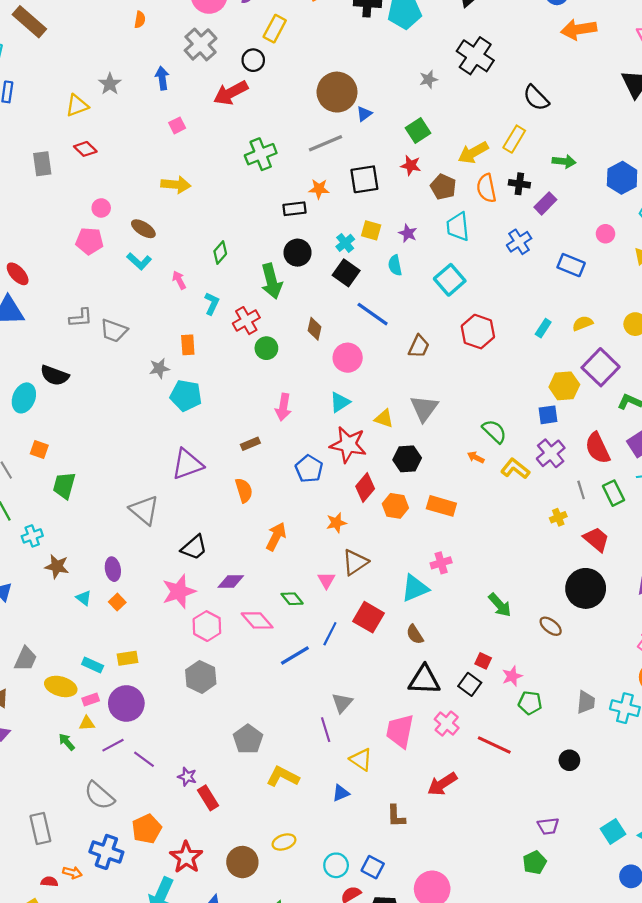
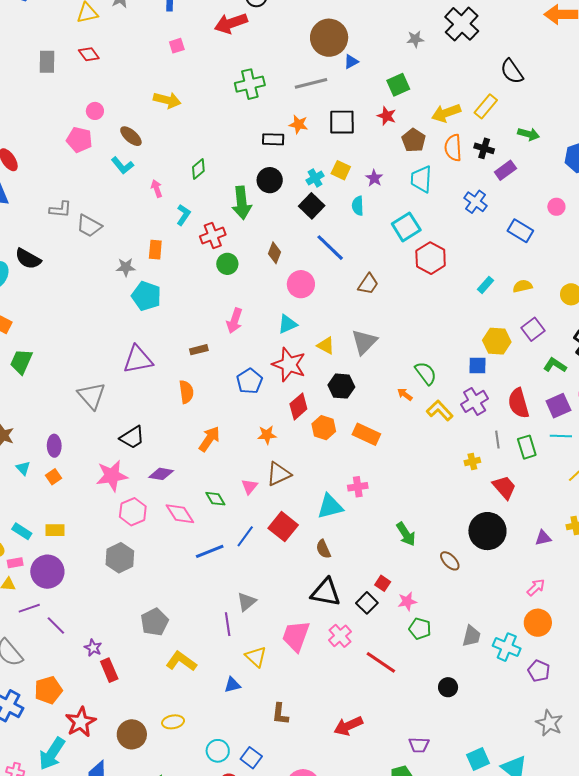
blue cross: (519, 242) -> (476, 202), turned -30
red hexagon: (478, 332) -> (431, 258), moved
purple square: (601, 367) -> (533, 329), size x0.7
red arrow: (442, 784) -> (348, 726), moved

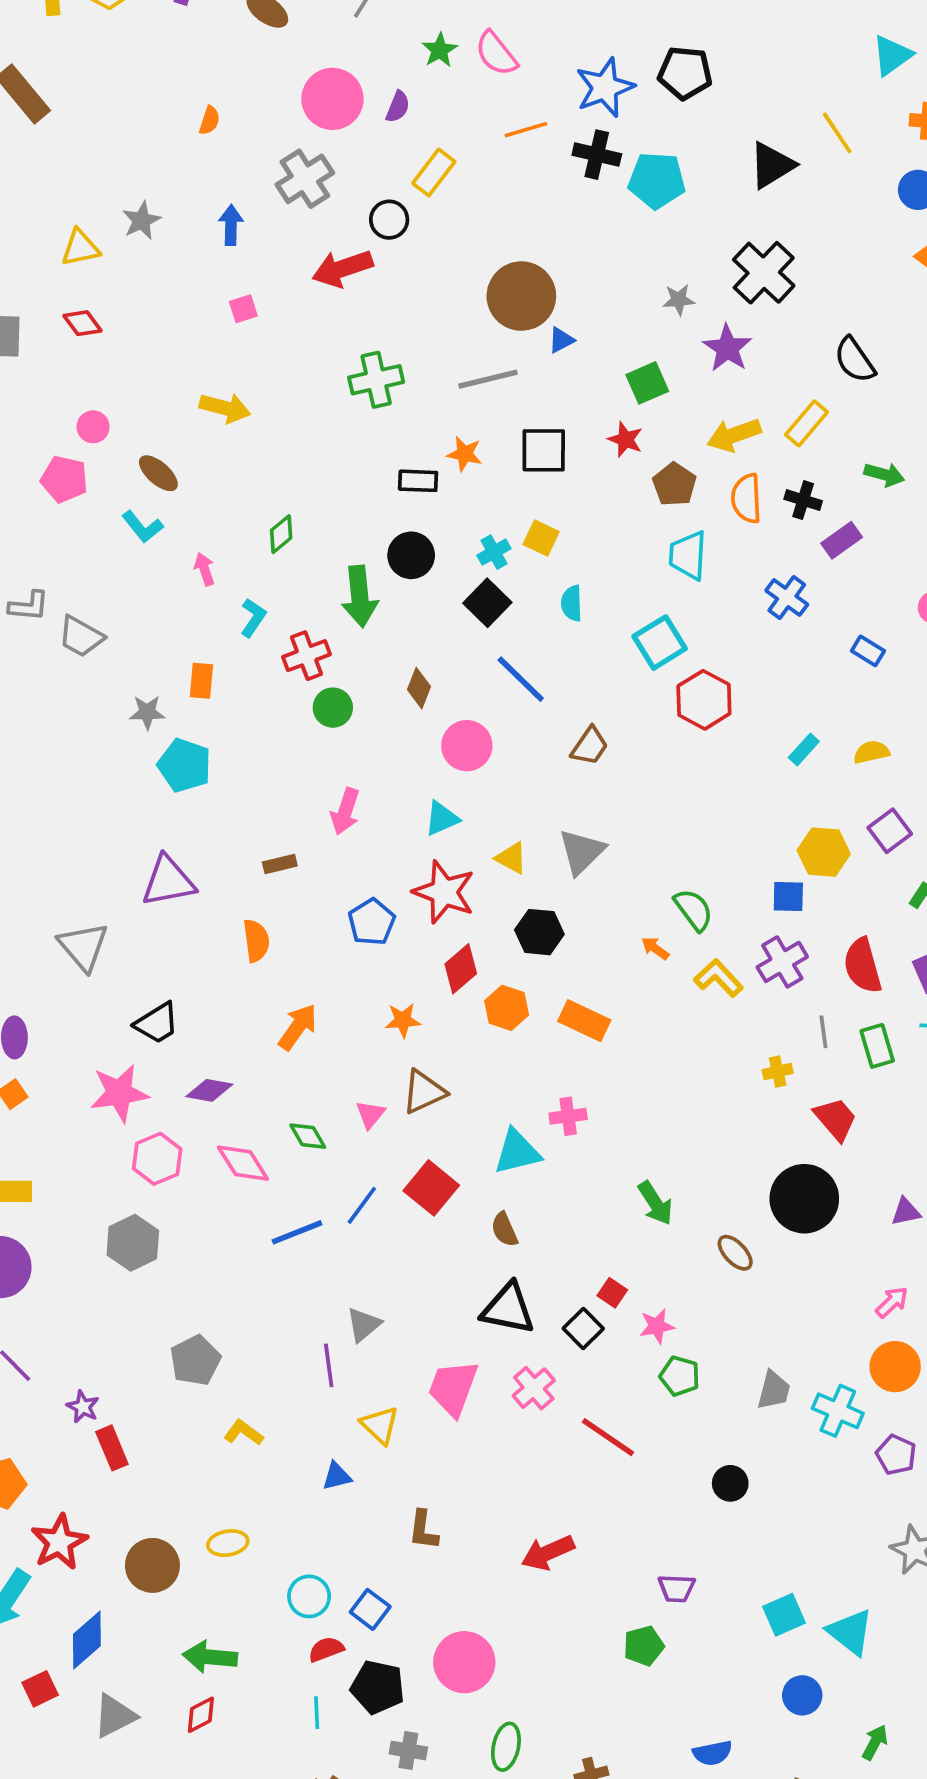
purple star: (374, 178) -> (727, 348), moved, size x1.5
blue rectangle: (520, 231) -> (868, 651), size x0.7
yellow L-shape: (181, 661) -> (244, 1433), size x0.7

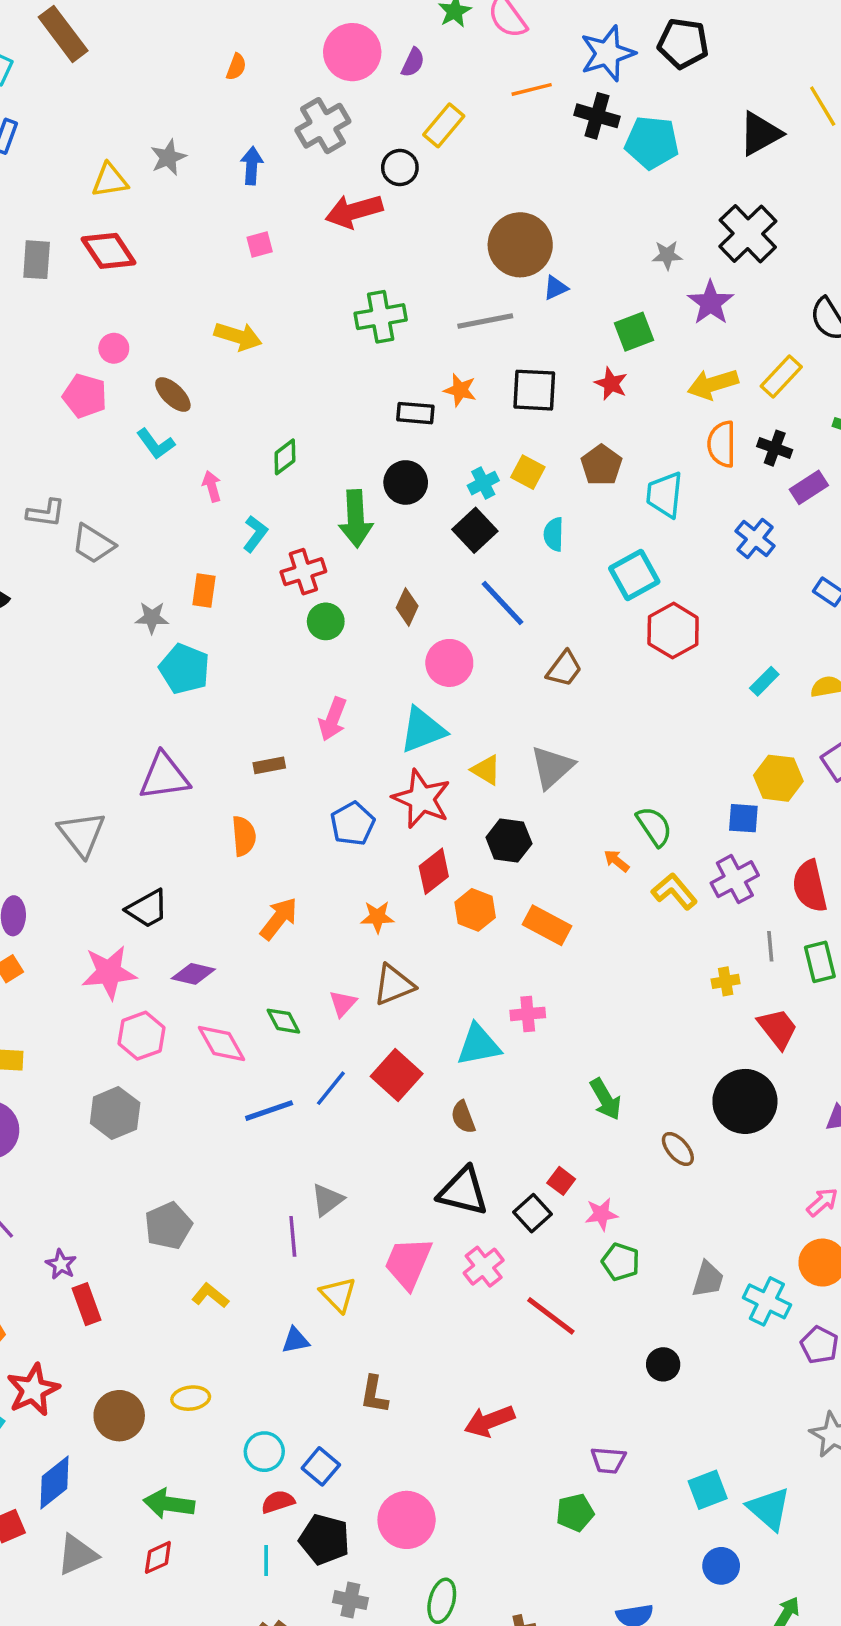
red diamond: (82, 323) -> (109, 251), size x1.5
brown pentagon: (674, 484) -> (601, 465), moved
cyan triangle: (442, 819) -> (423, 730), size x1.4

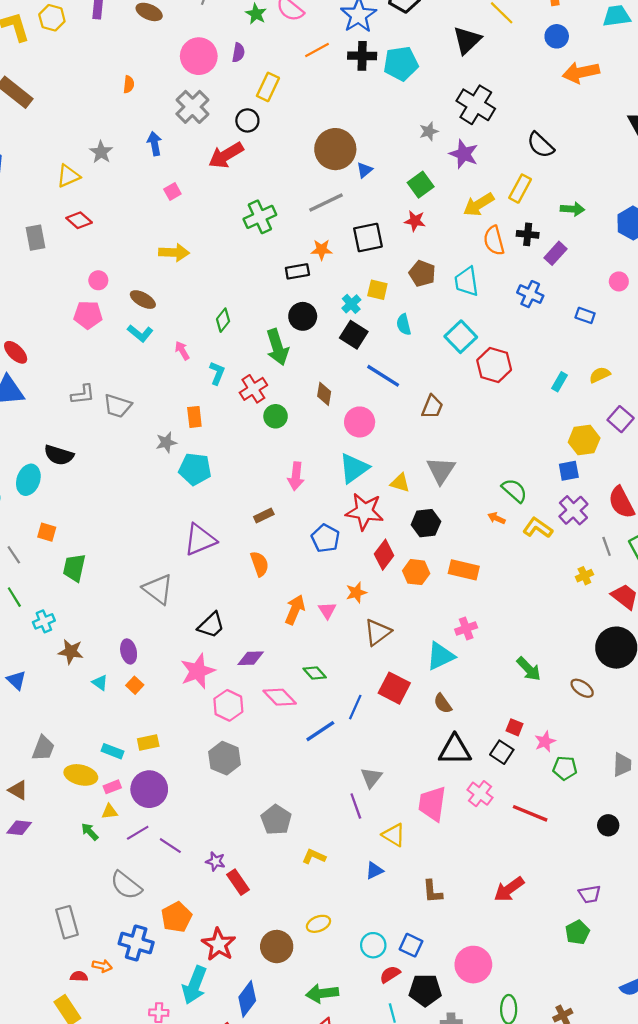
red diamond: (109, 251) -> (79, 220), size x0.7
pink triangle: (343, 1004) -> (327, 610), moved

